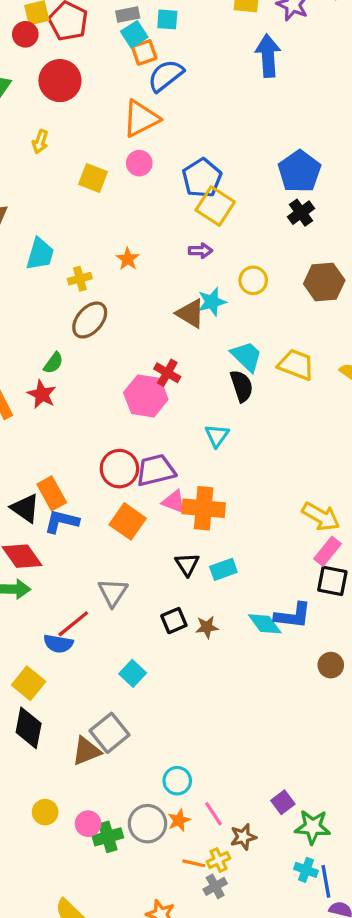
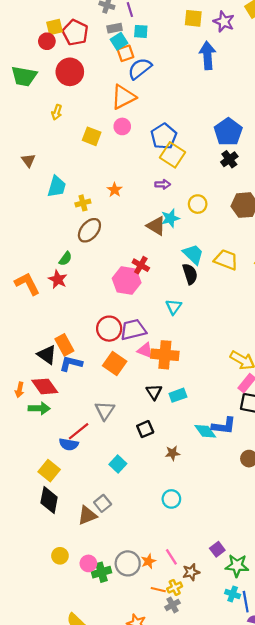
brown star: (207, 627) -> (172, 453), moved
gray square: (110, 733) -> (103, 503), size x0.7
cyan circle: (177, 781) -> (171, 499), moved

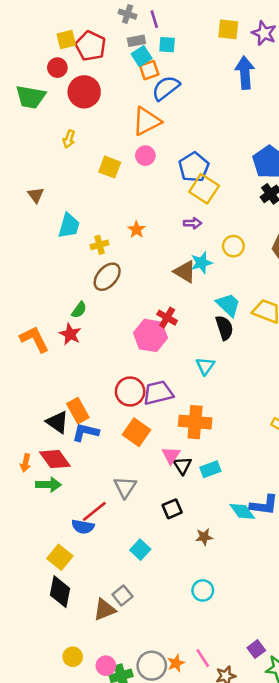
red circle: (47, 41) -> (57, 68), moved
pink triangle: (145, 350) -> (171, 455), moved, turned 42

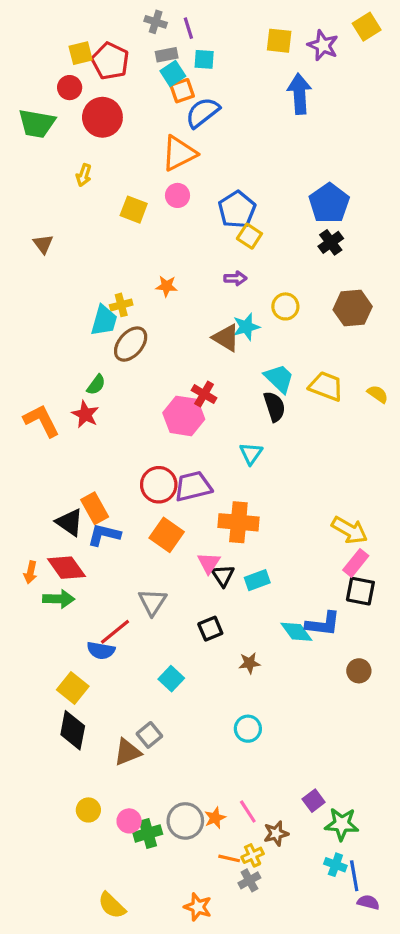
yellow square: (204, 189) -> (249, 236), size x0.7
cyan trapezoid: (69, 226) -> (104, 321), moved
orange star: (136, 230) -> (167, 286), turned -30

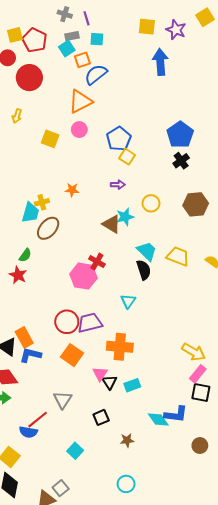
cyan square: (173, 73) -> (67, 48), moved

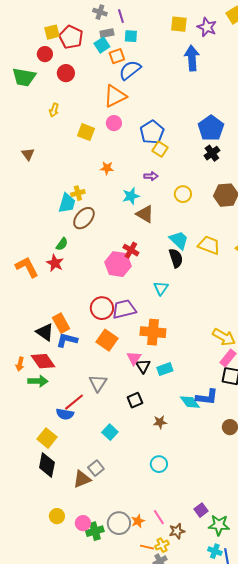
red circle: (29, 78) -> (66, 73), size x0.7
orange star: (72, 190) -> (107, 168), moved
cyan star: (125, 217) -> (131, 196), moved

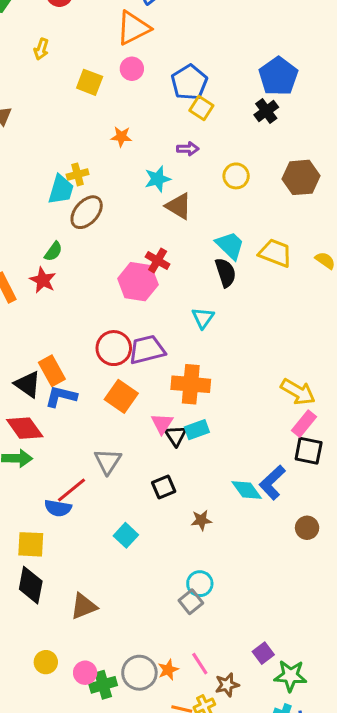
black cross: (212, 153) -> (266, 111), moved
cyan rectangle: (165, 369) -> (197, 430), moved
blue L-shape: (207, 397) -> (272, 482), turned 130
yellow square: (47, 438) -> (31, 544), turned -36
gray square: (96, 468) -> (191, 602), moved

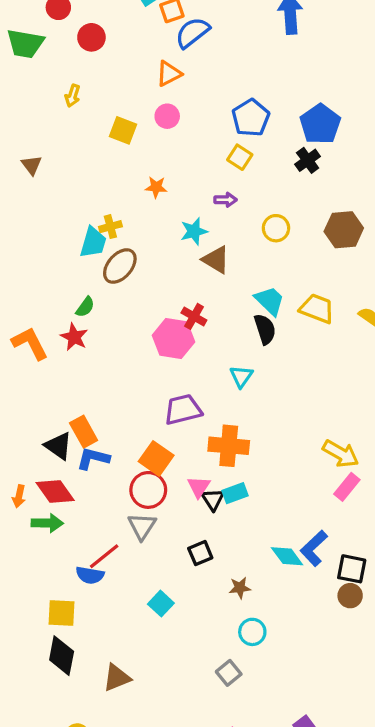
orange triangle: (133, 28) -> (169, 74), size x0.7
blue pentagon: (189, 82) -> (251, 118), moved
red circle: (114, 348) -> (148, 490), moved
black square: (309, 451) -> (352, 569), moved
cyan circle: (200, 584) -> (252, 632), moved

